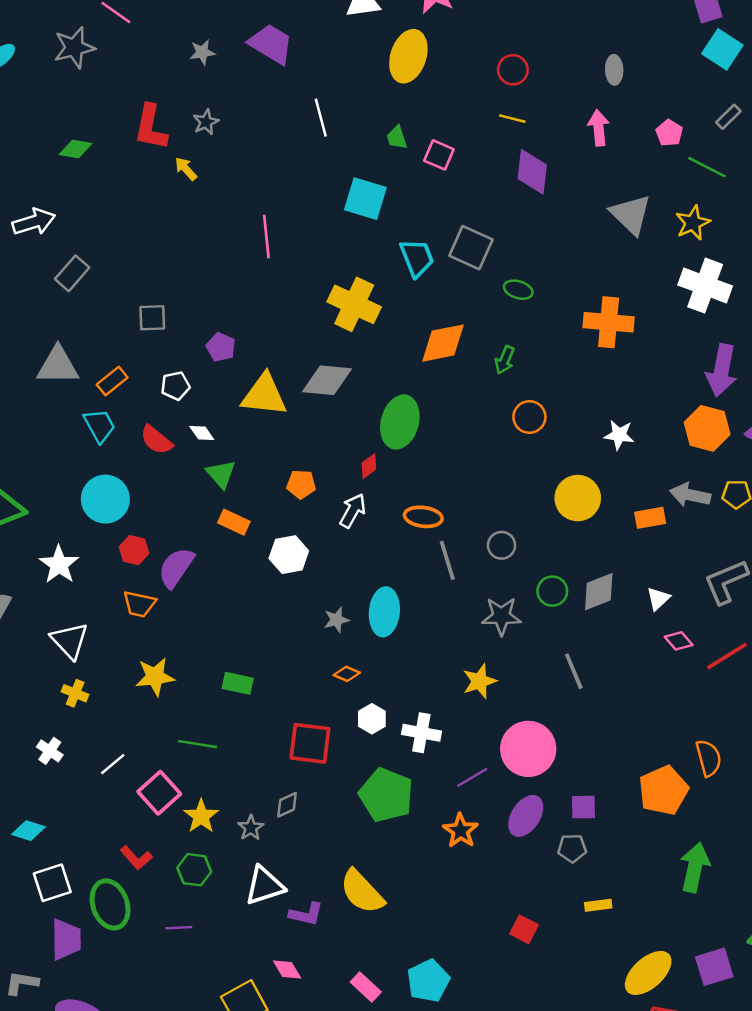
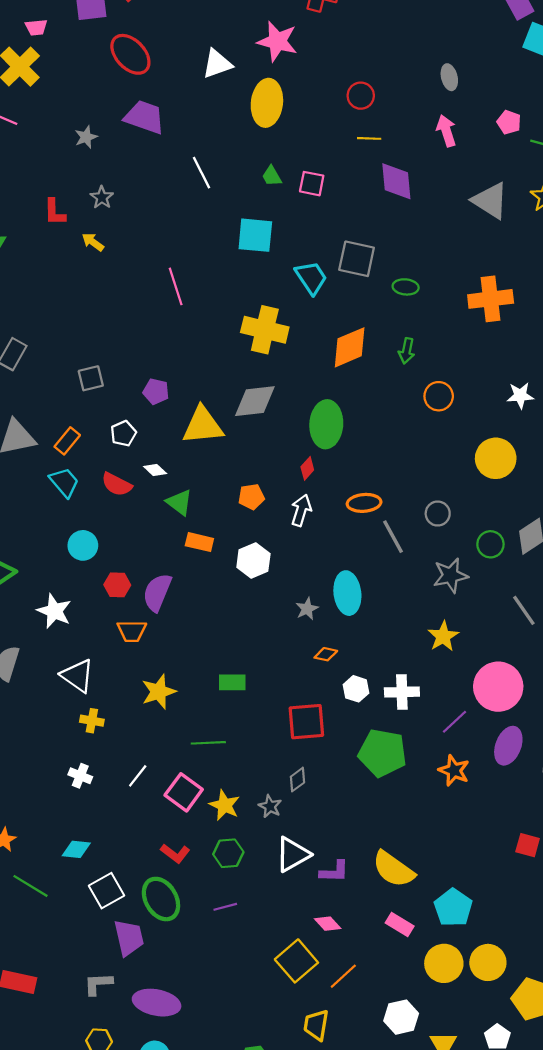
red L-shape: (151, 127) -> (55, 212), size x0.7
cyan circle: (105, 499) -> (83, 545), size x0.7
yellow semicircle: (362, 892) -> (393, 869), moved

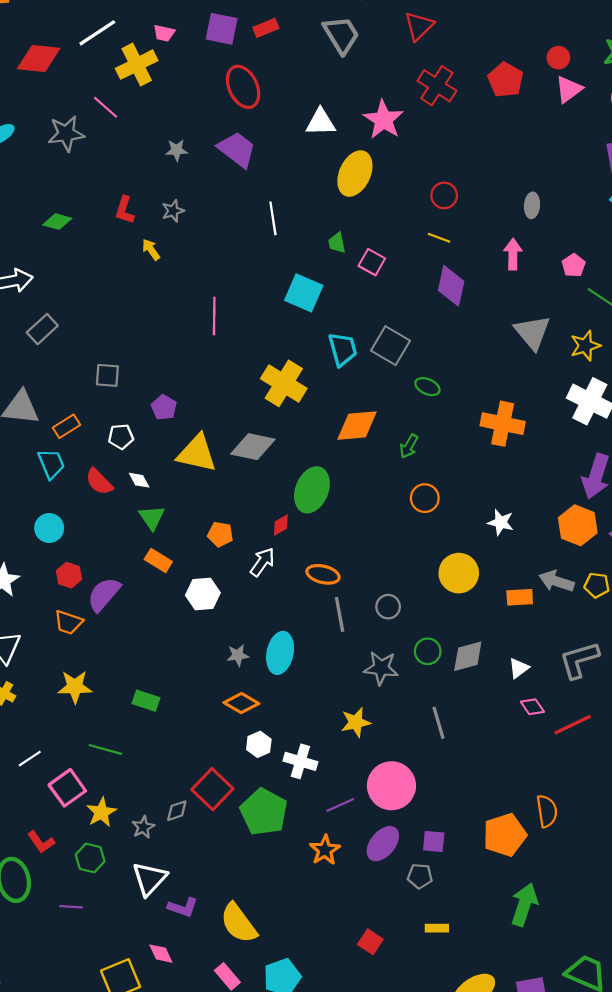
orange diamond: (326, 654) -> (241, 703), size x1.5
red square: (306, 722) -> (212, 789), moved, turned 30
white triangle: (293, 854) -> (149, 879), turned -36

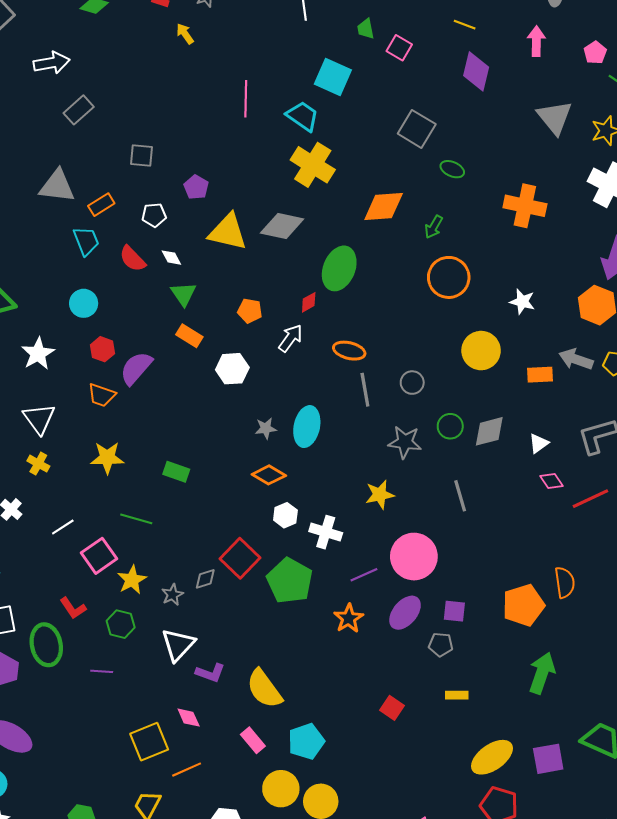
cyan trapezoid: (343, 349) -> (303, 116), moved, turned -40
orange circle: (425, 498) -> (449, 277), size x1.5

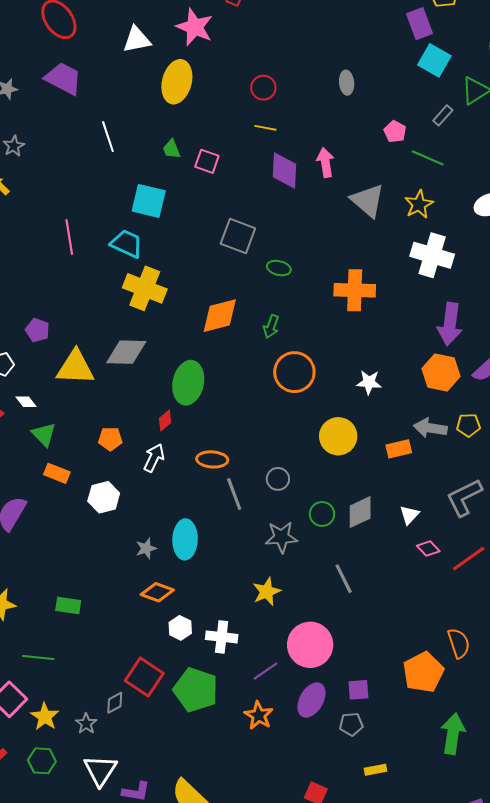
pink arrow: (536, 41) -> (325, 162), moved

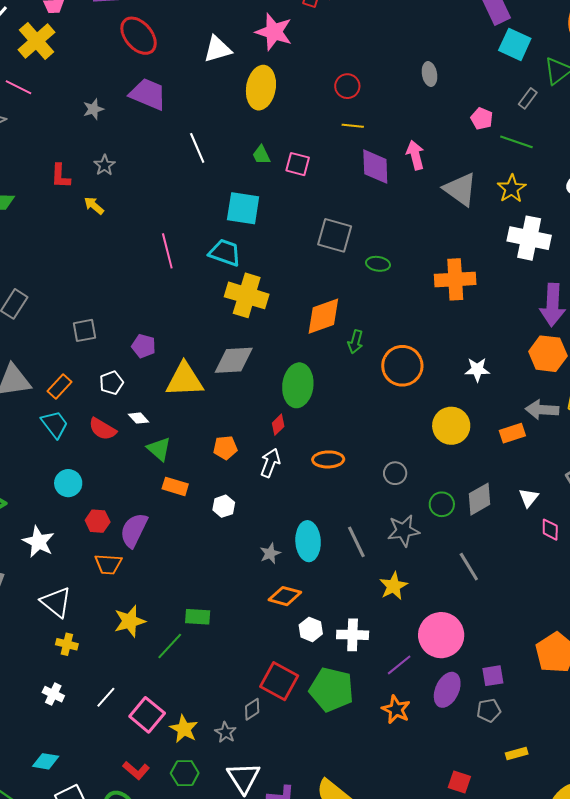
green arrow: (271, 326) -> (355, 342), moved
gray line: (234, 494) -> (356, 542), moved
white hexagon: (104, 497) -> (224, 506), size x0.7
pink diamond: (428, 549) -> (550, 530), turned 50
green line: (38, 657) -> (170, 646), moved, turned -48

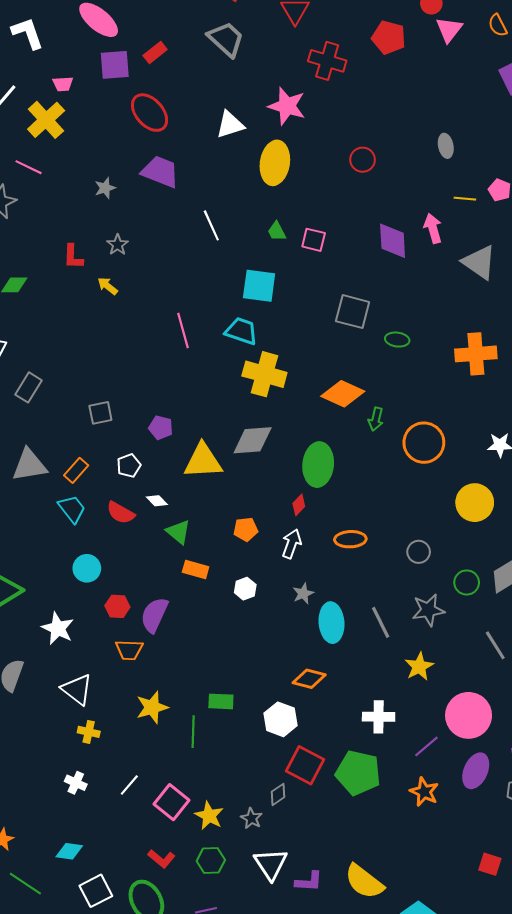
yellow line: (353, 126) -> (465, 199), moved
orange diamond: (323, 316) -> (343, 394), turned 45
gray star: (270, 553) -> (303, 593), moved
white hexagon: (311, 629) -> (281, 719), moved, size x1.4
green line: (170, 646) -> (193, 732), turned -40

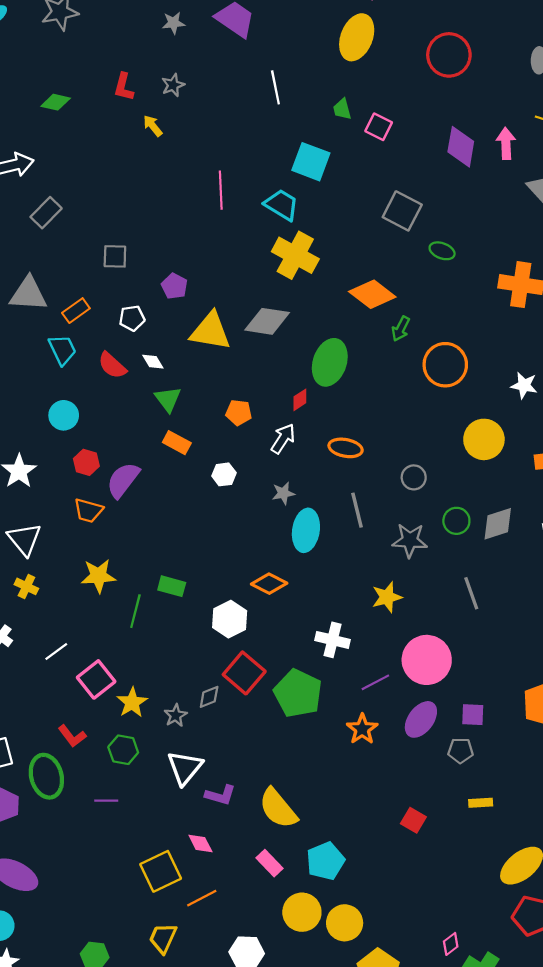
red circle: (363, 160) -> (449, 55), size x1.6
gray line: (381, 622) -> (357, 510), moved

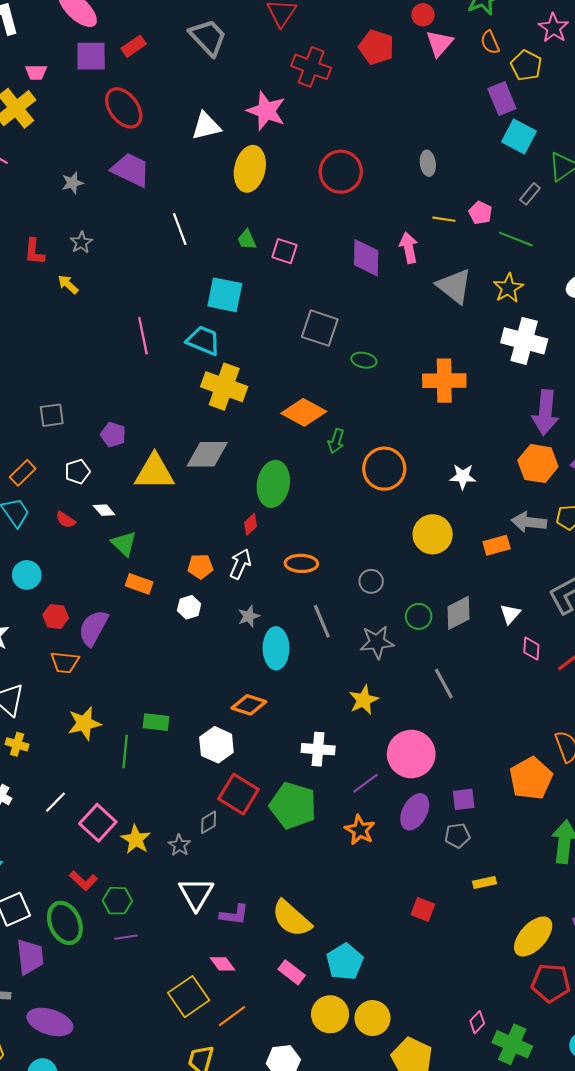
red semicircle: (112, 365) -> (66, 520), size x0.7
orange pentagon: (239, 413) -> (200, 566), moved
green hexagon: (123, 750) -> (117, 901), moved

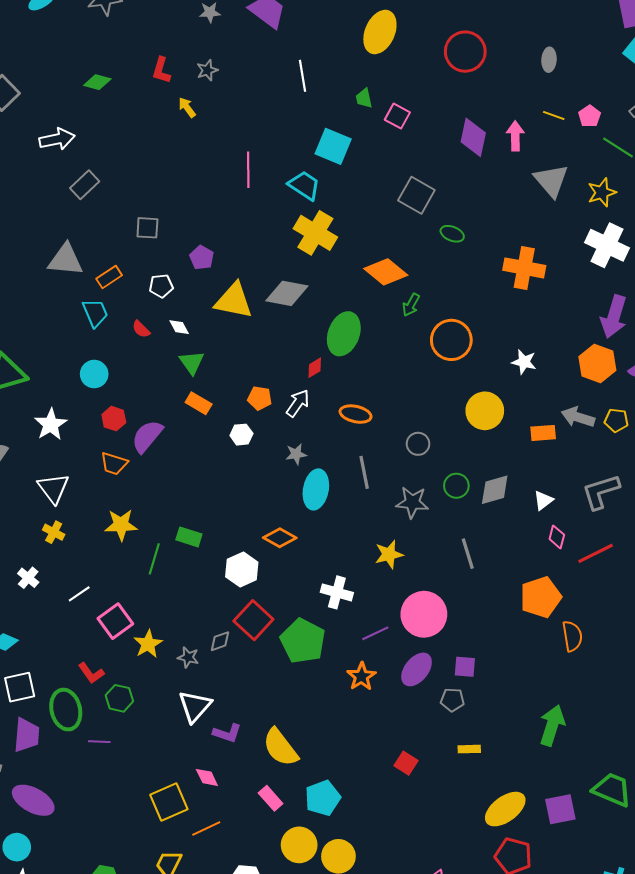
orange pentagon: (531, 778) -> (541, 597), moved
gray star: (179, 845) -> (188, 657), turned -30
purple line: (126, 937) -> (99, 742), moved

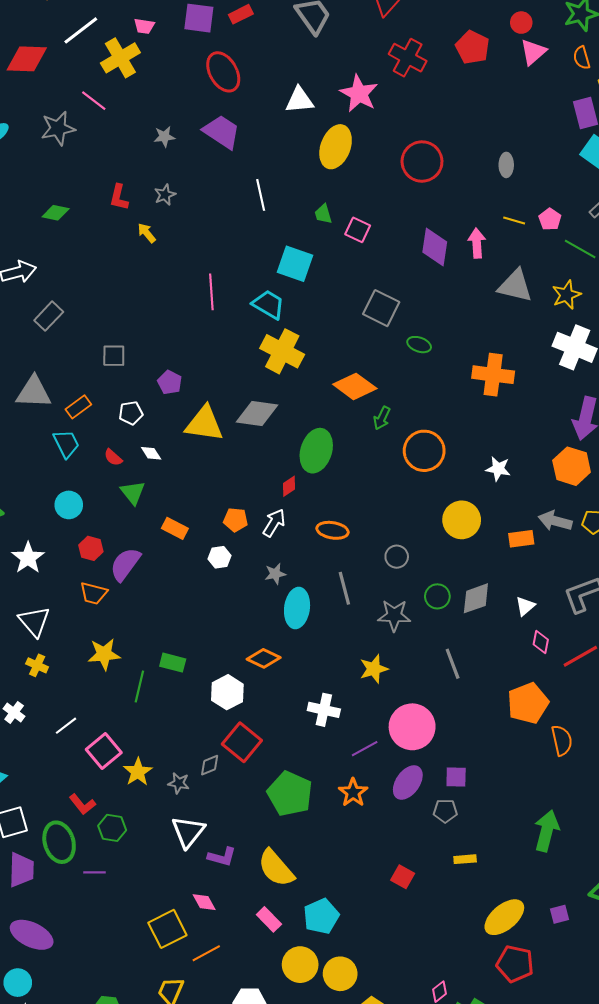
gray triangle: (551, 181) -> (515, 286), turned -33
green triangle: (192, 363) -> (133, 493), moved
green pentagon: (303, 641) -> (290, 794), moved
purple square: (560, 809) -> (560, 914), size x0.6

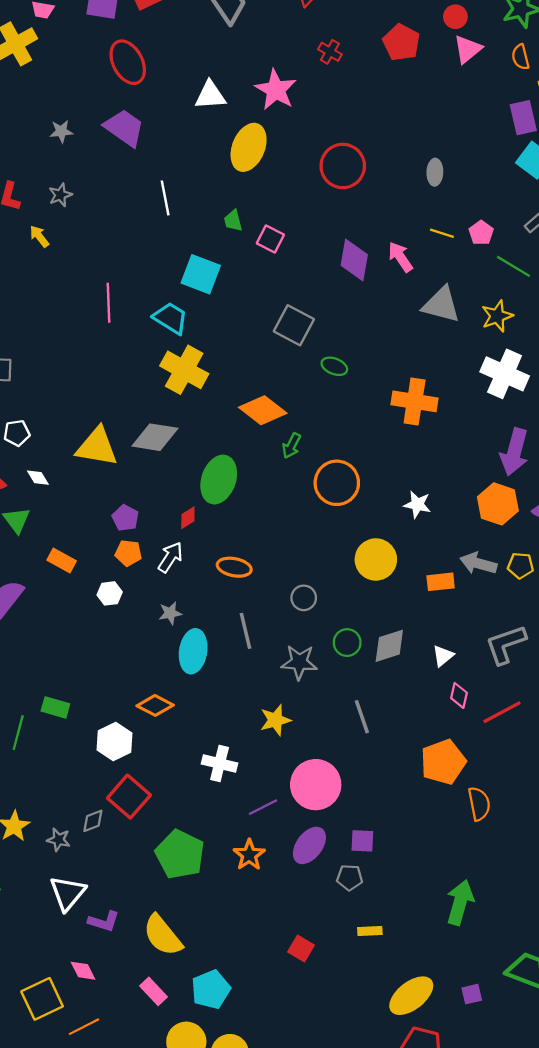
red cross: (408, 58) -> (330, 52), size x0.6
pink arrow: (477, 243) -> (400, 257), turned -32
purple pentagon: (170, 382) -> (125, 518), moved

